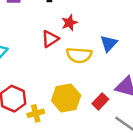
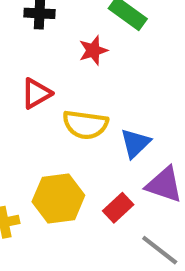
red star: (69, 23) -> (93, 50), moved
blue triangle: (109, 43) -> (135, 143), moved

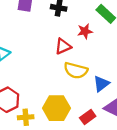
red triangle: (36, 93) -> (63, 46), moved

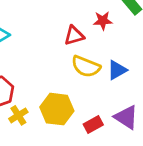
blue triangle: (101, 84) -> (117, 70), moved
yellow cross: (26, 117) -> (18, 115), turned -35

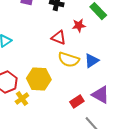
red triangle: (74, 36) -> (59, 38), turned 42
yellow hexagon: (57, 109) -> (39, 79), moved

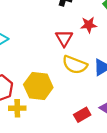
red triangle: (59, 38) -> (64, 38), turned 35
yellow cross: (22, 99) -> (17, 108), turned 32

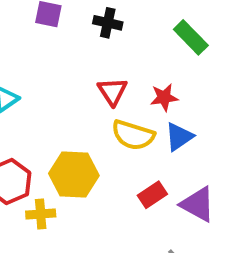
red star: (89, 25) -> (164, 97), moved
red rectangle: (82, 115) -> (152, 195), moved

